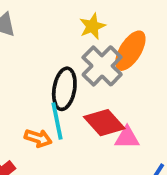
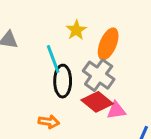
gray cross: (102, 66) -> (99, 75), moved
cyan line: (57, 121) -> (53, 59), moved

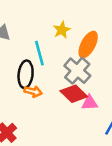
black ellipse: (63, 81) -> (26, 74), moved
orange arrow: (49, 122) -> (33, 92), moved

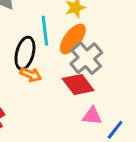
orange ellipse: (88, 45) -> (73, 39), moved
pink triangle: (90, 103) -> (92, 116), moved

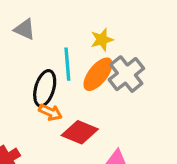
gray cross: (86, 58) -> (126, 74), moved
red diamond: (78, 85) -> (80, 132), moved, turned -32

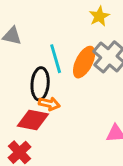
yellow star: (102, 40) -> (99, 16), moved
red diamond: (80, 132) -> (33, 120), moved

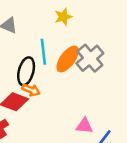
yellow star: (99, 16) -> (63, 17), moved

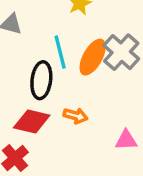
orange arrow: (31, 90) -> (75, 116), moved

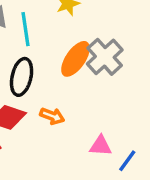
cyan line: (60, 52) -> (25, 29), moved

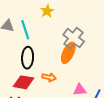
orange ellipse: (76, 59) -> (68, 53), moved

